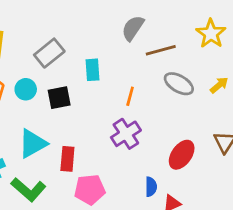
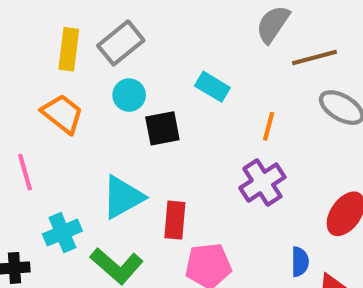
gray rectangle: (49, 53) -> (121, 43), moved
cyan rectangle: (92, 70) -> (212, 87), turned -55
cyan circle: (26, 89) -> (129, 95), moved

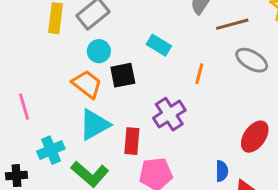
orange trapezoid: (62, 114) -> (87, 84), moved
purple cross: (262, 183) -> (169, 114), moved

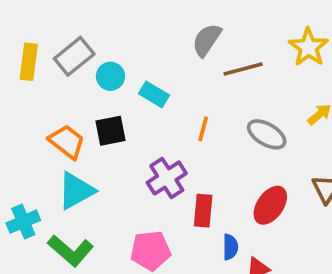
cyan circle: (99, 51) -> (110, 76), moved
gray ellipse: (252, 60) -> (267, 134), moved
red rectangle: (132, 141) -> (203, 211), moved

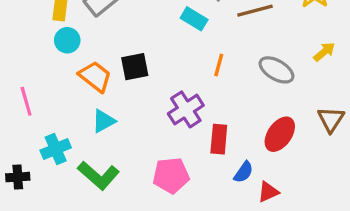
cyan circle: (110, 76) -> (67, 40), moved
cyan rectangle: (154, 94) -> (194, 19), moved
cyan triangle: (76, 191) -> (103, 121), size x0.7
blue semicircle: (230, 247) -> (244, 172), turned 35

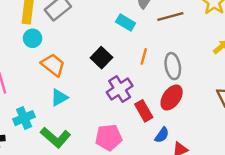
black square: (135, 67) -> (101, 58), moved, turned -35
gray ellipse: (276, 70) -> (173, 66), moved, turned 50
red ellipse: (280, 134) -> (172, 98), moved
red rectangle: (219, 139) -> (144, 111), turned -35

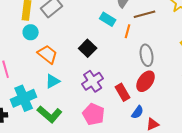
orange line: (144, 56) -> (128, 31), moved
purple cross: (120, 89) -> (93, 81), moved
cyan cross: (24, 118) -> (24, 98), size x1.4
pink pentagon: (109, 137) -> (94, 114), turned 30

